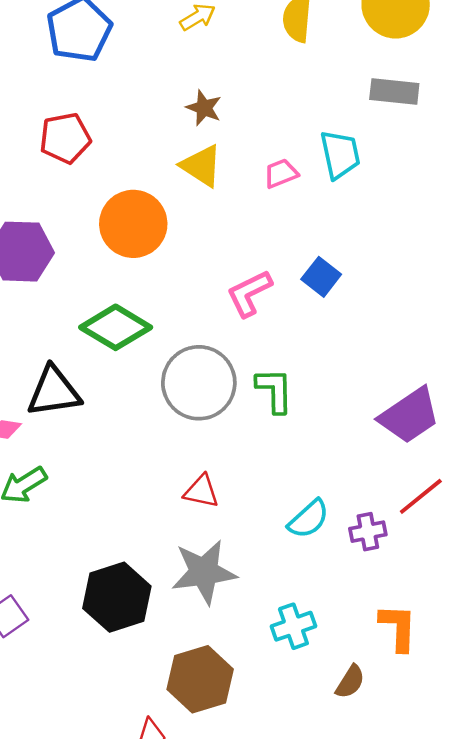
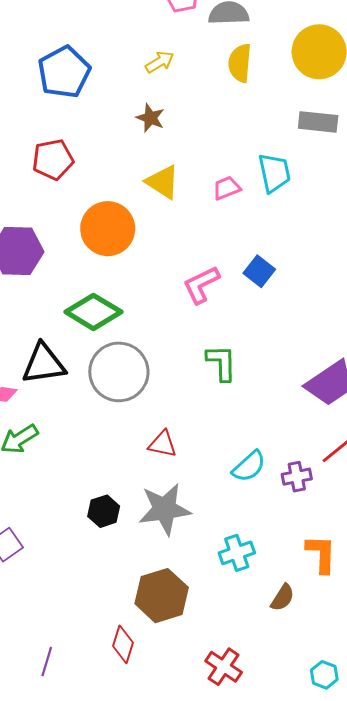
brown star: (204, 108) -> (150, 118), moved
gray circle: (199, 383) -> (119, 372), moved
black hexagon: (117, 597) -> (104, 511), moved, size x0.6

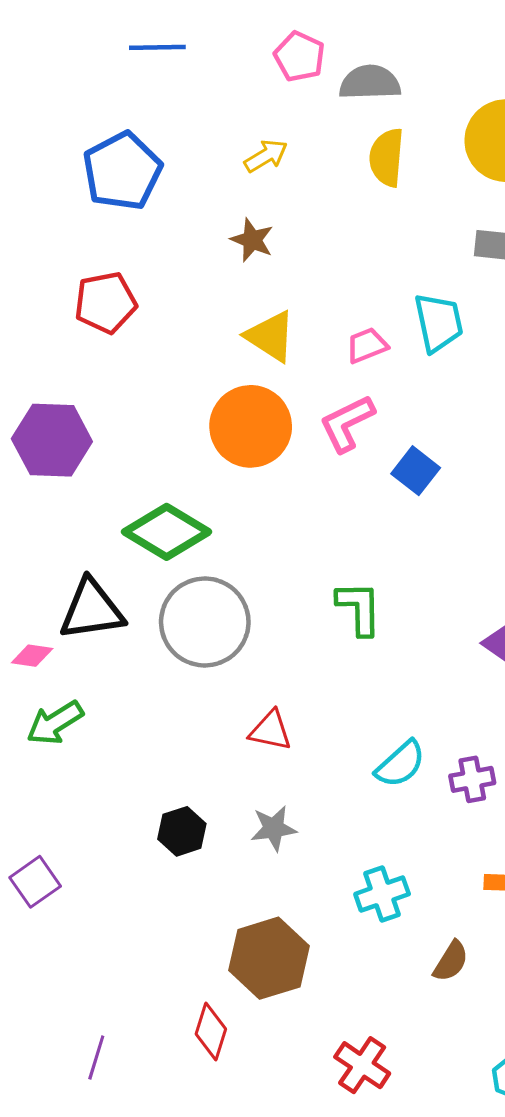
orange circle: (108, 229) -> (251, 426), moved
pink L-shape: (201, 285) -> (347, 423), moved
gray star: (165, 509) -> (274, 828), size x0.6

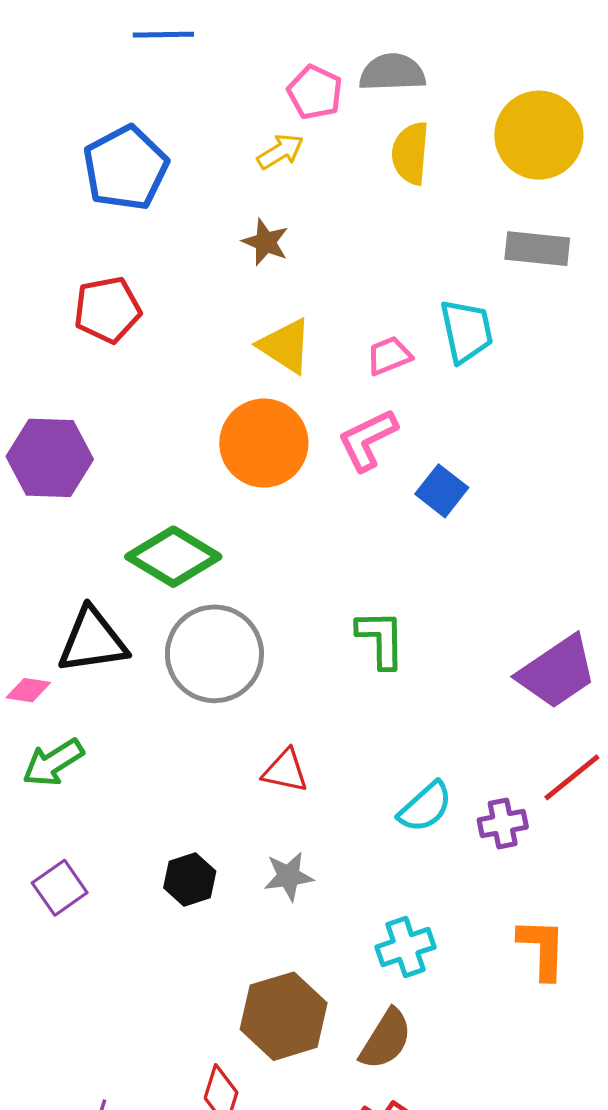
pink pentagon: (300, 57) -> (315, 92), moved
purple square: (35, 882) -> (60, 888), moved
brown semicircle: (451, 961) -> (386, 1039), moved, size x1.4

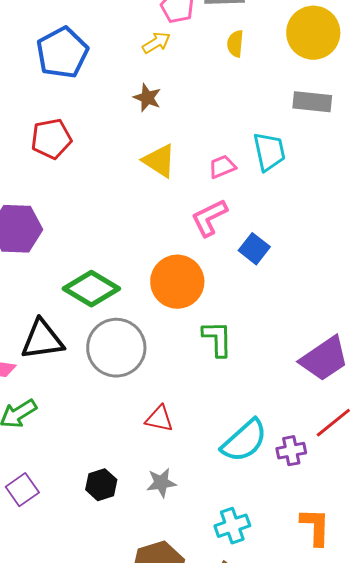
yellow semicircle: (410, 153) -> (235, 44), size x0.7
orange circle: (264, 443) -> (177, 282), moved
cyan semicircle: (425, 807) -> (244, 441), size x1.4

